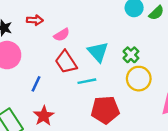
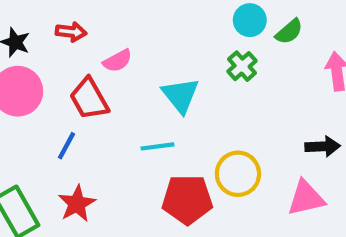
green cross: (131, 55) -> (242, 66), moved
red trapezoid: (66, 62) -> (89, 99), moved
yellow circle: (139, 79) -> (238, 174), moved

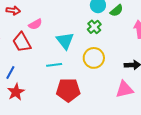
blue line: (67, 146) -> (10, 72), moved
yellow circle: (238, 174) -> (94, 58), moved

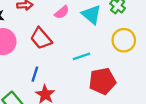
pink semicircle: (35, 24) -> (62, 12), moved
cyan triangle: (65, 41) -> (91, 15), moved

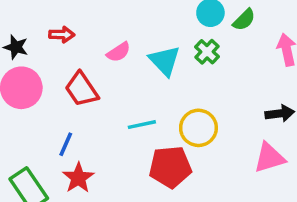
yellow circle: (124, 40) -> (198, 128), moved

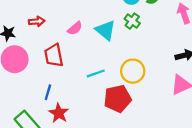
red trapezoid: (82, 89) -> (54, 55), turned 30

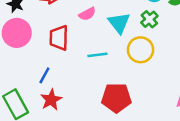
yellow circle: (133, 71) -> (141, 50), moved
cyan line: (96, 73) -> (97, 55), moved

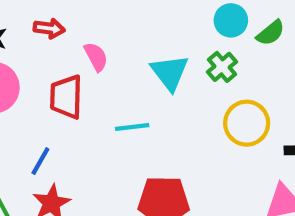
pink semicircle: (87, 14) -> (96, 57), moved, turned -91
yellow circle: (141, 50) -> (247, 123), moved

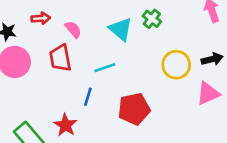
yellow circle: (247, 123) -> (176, 65), moved
blue line: (40, 161) -> (88, 97), moved

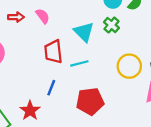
pink semicircle: (73, 29) -> (43, 16), moved
red trapezoid: (60, 58) -> (53, 52), moved
cyan line: (105, 68) -> (79, 63), moved

